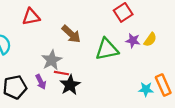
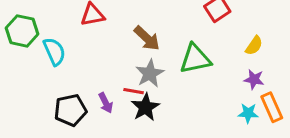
purple star: (133, 41) -> (254, 79), moved
gray star: (52, 60) -> (150, 73), moved

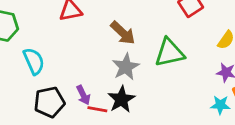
cyan semicircle: (54, 51) -> (34, 61), moved
red line: (134, 91) -> (97, 109), moved

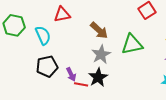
cyan semicircle: (34, 61) -> (43, 35), moved
black pentagon: (49, 102) -> (47, 66), moved

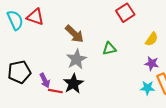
red triangle: (62, 14) -> (35, 17), turned 30
cyan semicircle: (43, 35) -> (15, 20), moved
green triangle: (132, 44) -> (109, 49), size x0.6

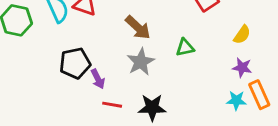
black pentagon: (19, 72) -> (75, 63), moved
purple arrow: (45, 80) -> (98, 79), moved
black star: (73, 84) -> (152, 108), moved, turned 30

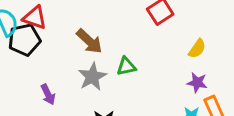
green triangle: (185, 48) -> (126, 66), moved
black pentagon: (75, 63) -> (24, 40), moved

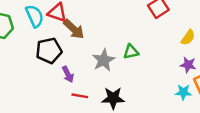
black pentagon: (24, 40) -> (49, 51), moved
brown arrow: (89, 41) -> (74, 29), moved

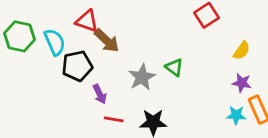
cyan semicircle: (35, 16) -> (55, 42), moved
green triangle: (131, 52) -> (174, 67), turned 49

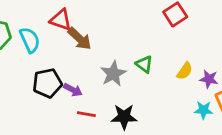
yellow semicircle: (242, 50) -> (185, 71), moved
black pentagon: (77, 66) -> (47, 83), moved
purple arrow: (100, 94) -> (73, 90), turned -36

